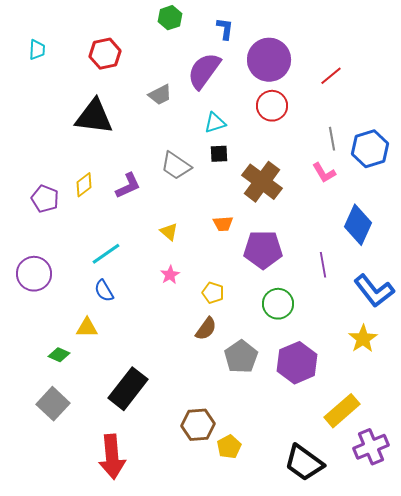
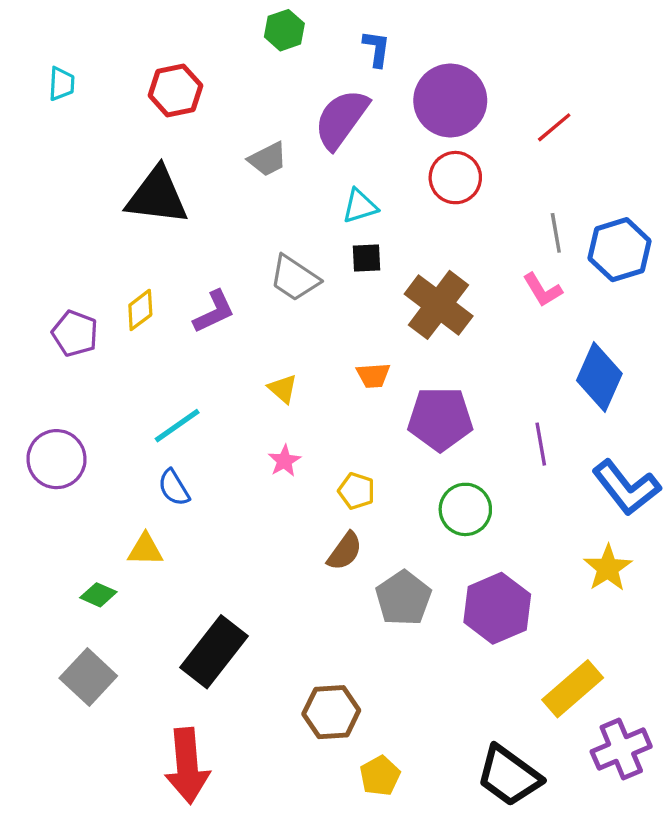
yellow pentagon: (229, 447) -> (380, 776), moved

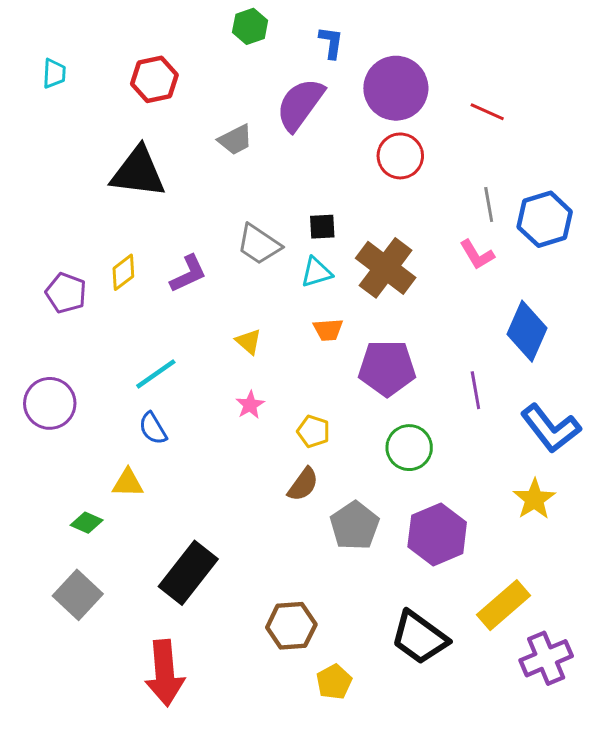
red line: (554, 127) -> (487, 112), turned 64
cyan triangle: (360, 206) -> (316, 272), moved
black trapezoid: (509, 776) -> (419, 638), moved

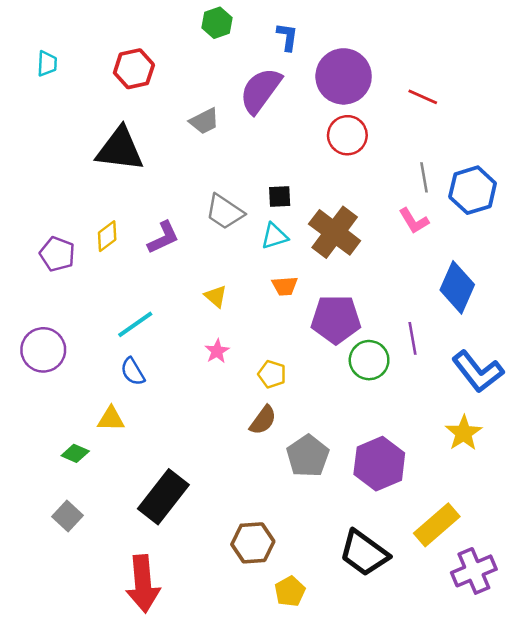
green circle: (409, 448) -> (369, 360), moved
gray square: (78, 595) -> (68, 516), size x0.7

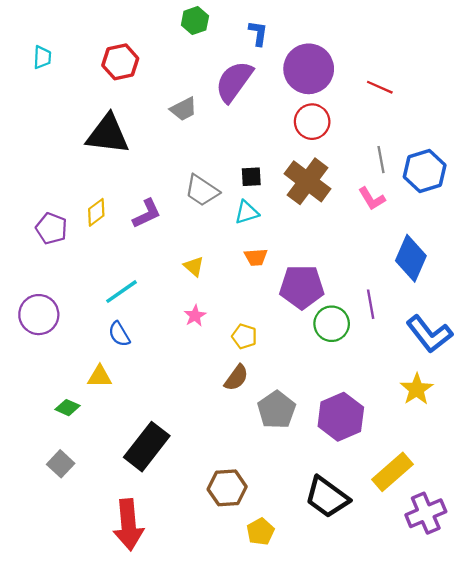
brown cross: (335, 232) -> (308, 181), moved

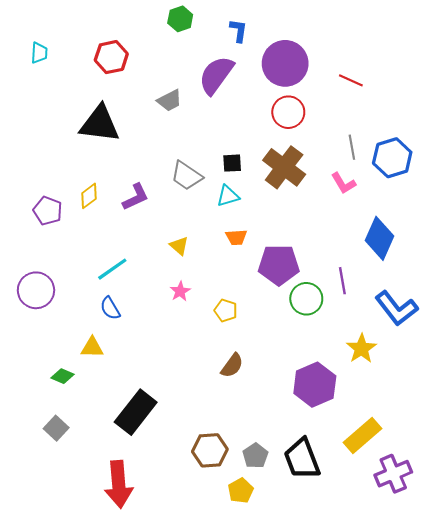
brown semicircle: (236, 378) -> (232, 366), moved
yellow star: (417, 389) -> (361, 349), moved
gray pentagon: (277, 410) -> (255, 456), moved, size x0.7
black trapezoid: (327, 497) -> (302, 459), turned 33

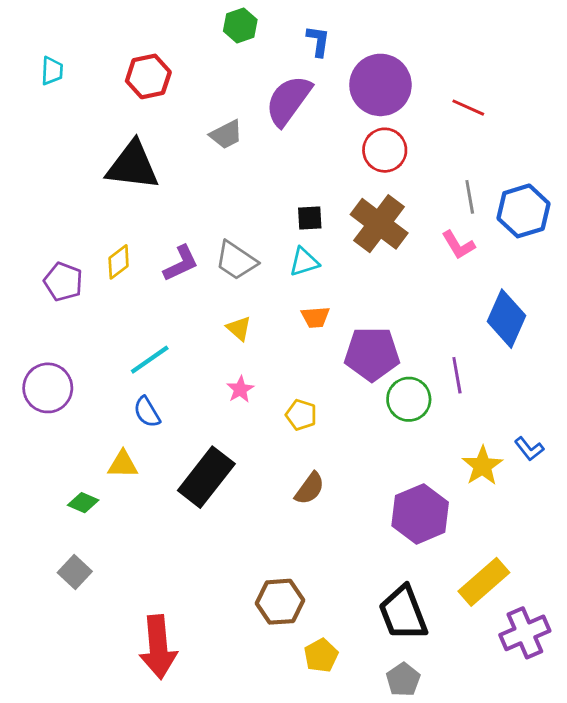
gray trapezoid: (187, 176) -> (236, 261), moved
blue L-shape: (396, 308) -> (529, 449), moved, size x0.5
black rectangle: (136, 412) -> (206, 477), moved
gray pentagon: (255, 456) -> (403, 680), moved

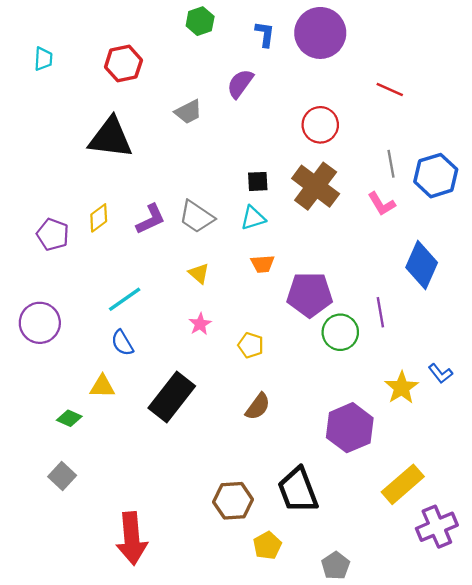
purple circle: (380, 85) -> (320, 33), moved
purple semicircle: (288, 101) -> (240, 84), size x0.7
black trapezoid: (403, 613) -> (298, 490), moved

